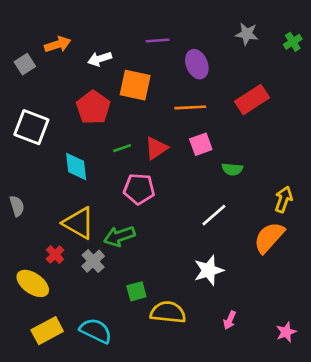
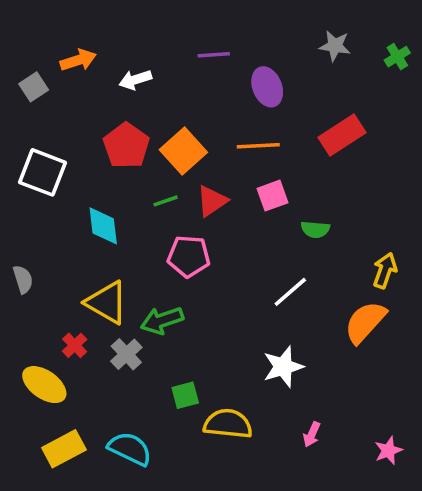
orange square: (135, 85) -> (183, 151), moved, turned 36

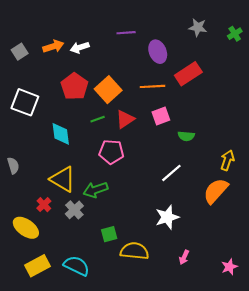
orange arrow: (78, 60) -> (53, 46), moved
red rectangle: (342, 135) -> (188, 74), moved

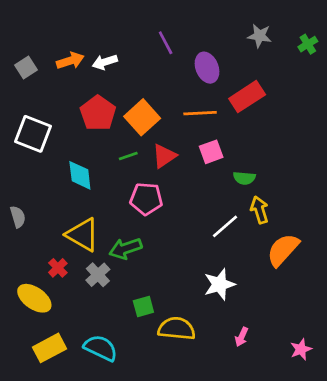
purple line: (126, 33) -> (166, 43), turned 66
yellow arrow: (227, 160) -> (259, 210), moved, turned -36

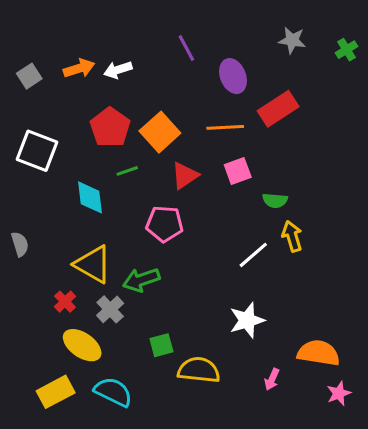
green line: (128, 156) -> (127, 171), moved
orange semicircle: (283, 250) -> (319, 353), moved, turned 57
yellow ellipse: (34, 298) -> (82, 345), moved

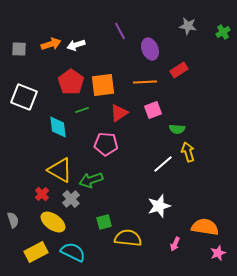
gray square: (29, 76) -> (19, 49), turned 35
red rectangle: (278, 109) -> (179, 70), size x0.7
orange square: (160, 132) -> (103, 85), turned 35
gray semicircle: (20, 244) -> (13, 220), moved

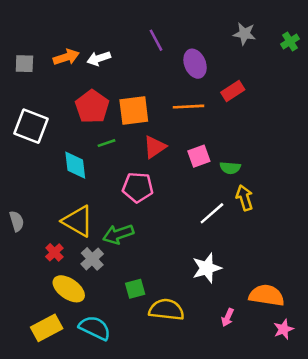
pink square: (153, 110) -> (199, 156), moved
gray semicircle: (13, 220) -> (17, 221), moved

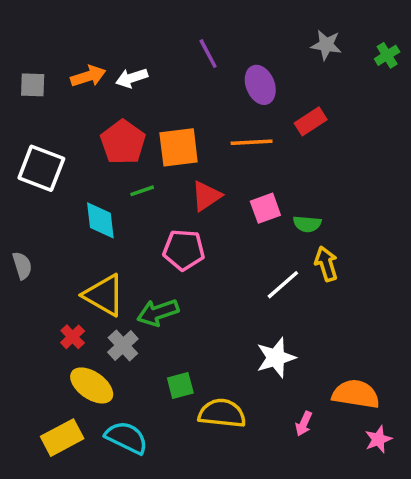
gray semicircle: (17, 221) -> (22, 266), moved

